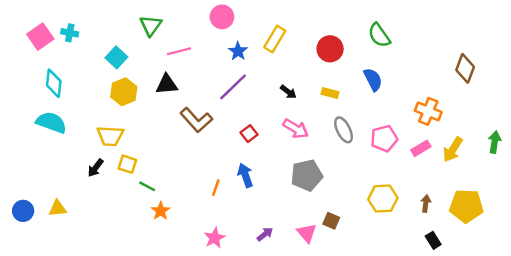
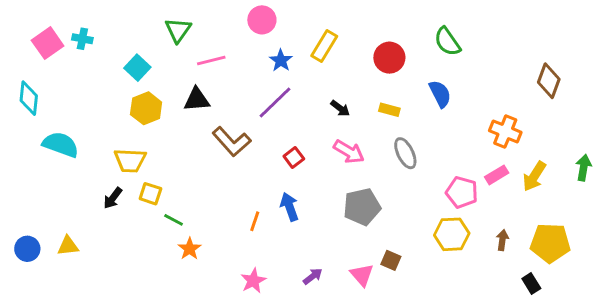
cyan diamond: (54, 83) -> (29, 98), moved
pink pentagon: (384, 138) -> (462, 192), moved, turned 30
black rectangle: (433, 240) -> (531, 284), moved

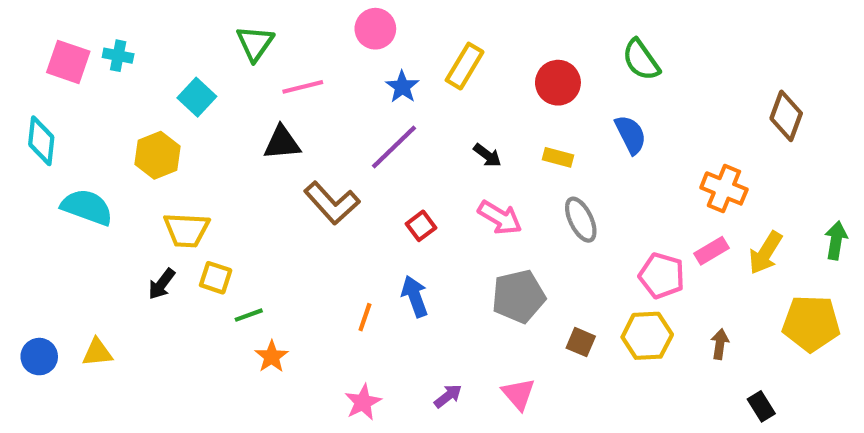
pink square: (48, 43) -> (68, 62), turned -36
yellow hexagon: (146, 108) -> (157, 155), moved
green line: (174, 220) -> (249, 315), turned -48
yellow pentagon: (550, 243) -> (811, 323), moved
brown square: (391, 260) -> (581, 342), moved

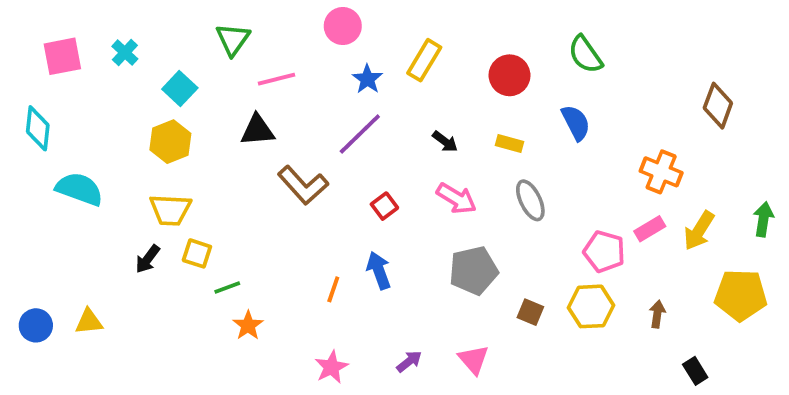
cyan cross: (118, 56) -> (125, 53), moved, turned 32
pink square: (68, 62) -> (62, 56), turned -30
yellow hexagon: (157, 155) -> (170, 142), moved

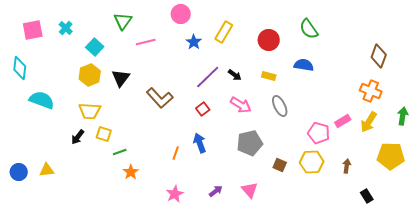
blue semicircle: (576, 123) -> (304, 65), turned -54
black triangle: (258, 130) -> (121, 78), moved, turned -48
purple line: (360, 134) -> (208, 77), moved
orange cross: (661, 172) -> (371, 91), moved

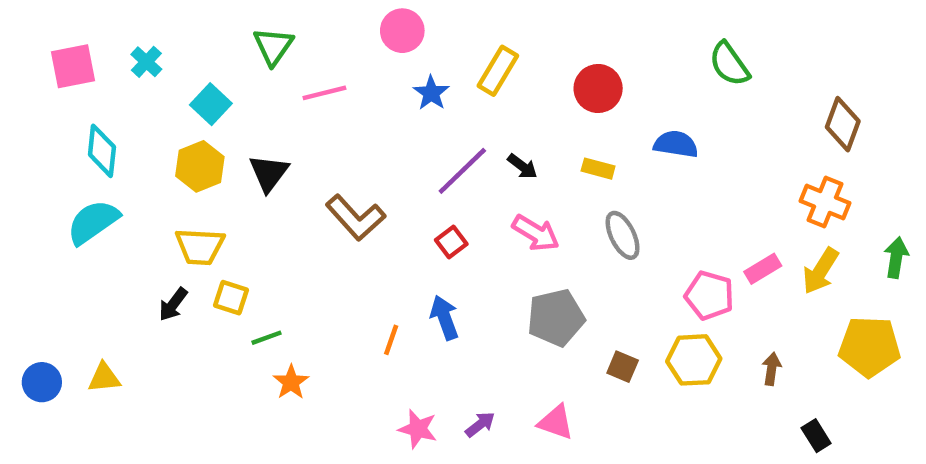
green semicircle: (309, 29) -> (729, 64), moved
cyan diamond: (20, 68) -> (102, 151), moved
cyan semicircle: (42, 100) -> (93, 222), turned -55
pink triangle: (250, 190) -> (556, 422), turned -30
pink star: (175, 194) -> (418, 429), moved, turned -30

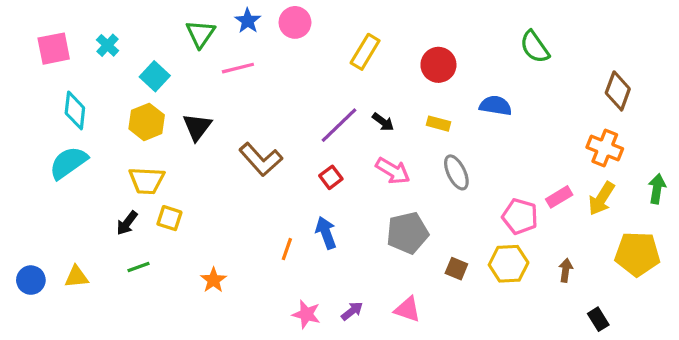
blue star: (431, 93) -> (248, 21), moved
green line: (267, 338) -> (138, 267), moved

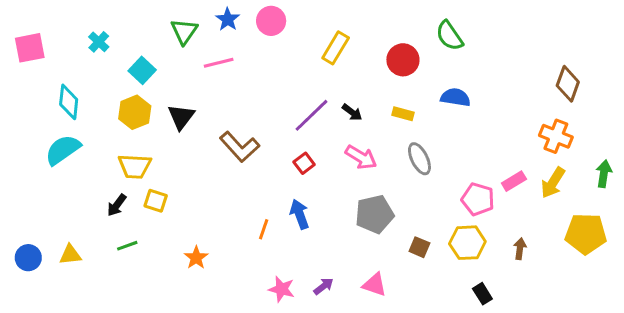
green semicircle: (535, 47) -> (449, 36), moved
pink square: (54, 49) -> (30, 48), moved
black rectangle: (598, 319) -> (482, 294), moved

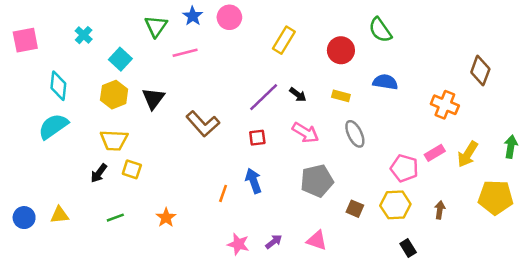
orange cross: (556, 136) -> (445, 105), moved
red square: (304, 163) -> (257, 138), turned 30
green line: (127, 246) -> (115, 218), moved

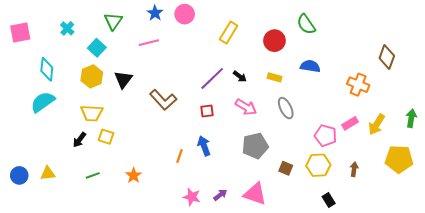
green triangle: (156, 26) -> (113, 21), moved
pink triangle: (317, 240) -> (255, 194), size x1.4

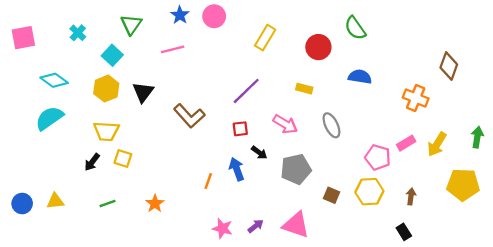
cyan diamond: (47, 69) -> (54, 80), turned -60
black arrow: (240, 76) -> (259, 153), moved
yellow rectangle: (274, 77) -> (304, 89), moved
black rectangle: (329, 200) -> (404, 232), moved

